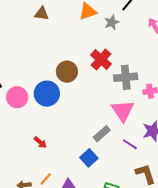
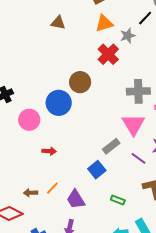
red cross: (101, 59) -> (108, 54), moved
pink circle: (17, 97) -> (29, 120), moved
red arrow: (40, 142) -> (49, 151), turned -40

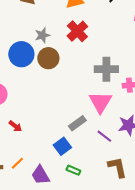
gray star: (128, 36) -> (42, 35), moved
blue circle: (59, 103) -> (21, 54), moved
red arrow: (49, 151) -> (15, 126), turned 32
green rectangle: (118, 200) -> (73, 170), moved

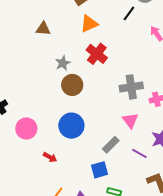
blue circle: (21, 54) -> (71, 126), moved
pink triangle: (100, 102) -> (130, 120), size x0.7
blue square: (62, 146) -> (100, 170), turned 30

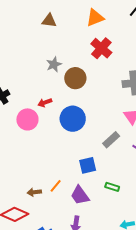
gray star: (63, 63) -> (54, 64), moved
red arrow: (50, 157) -> (45, 103), moved, turned 128
blue square: (100, 170) -> (88, 165), moved

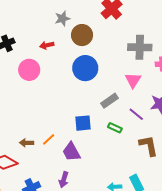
red arrow: (45, 103) -> (47, 45), moved
blue circle: (73, 119) -> (85, 68), moved
green rectangle: (112, 187) -> (115, 128), moved

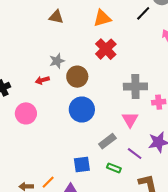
red arrow: (47, 45) -> (42, 80), moved

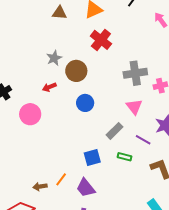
brown triangle: (56, 17) -> (60, 13), moved
red arrow: (42, 80) -> (49, 87), moved
blue circle: (82, 109) -> (85, 103), size x0.7

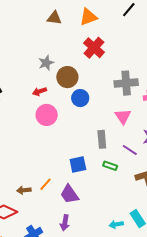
blue circle: (85, 103) -> (80, 98), moved
pink circle: (30, 114) -> (47, 115), moved
gray rectangle: (115, 131) -> (102, 139), turned -54

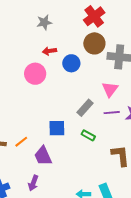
brown circle: (67, 77) -> (94, 43), moved
red arrow: (40, 91) -> (49, 51), moved
gray rectangle: (102, 139) -> (85, 108), turned 36
purple line: (130, 150) -> (112, 113), moved, turned -49

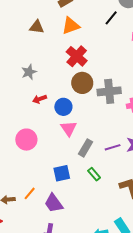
pink circle: (35, 74) -> (26, 140), moved
pink triangle: (110, 89) -> (69, 128), moved
green rectangle: (88, 135) -> (94, 174), turned 32

